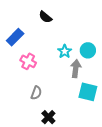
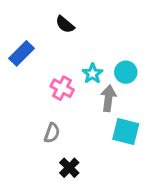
pink cross: (28, 61) -> (62, 88), moved

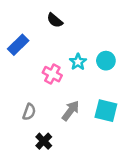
gray arrow: (108, 98) -> (71, 111), moved, turned 30
gray semicircle: (52, 133) -> (29, 112), moved
black cross: (69, 168) -> (44, 141), moved

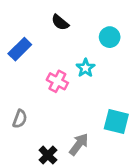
cyan circle: (106, 61) -> (110, 37), moved
gray arrow: (71, 111) -> (79, 144), moved
gray semicircle: (29, 112) -> (20, 119), moved

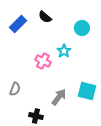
blue rectangle: (20, 49) -> (18, 24), moved
gray arrow: (79, 144) -> (59, 97), moved
black cross: (48, 155) -> (36, 116), turned -32

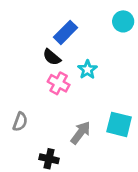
black semicircle: (45, 17) -> (52, 57), moved
blue rectangle: (18, 24) -> (65, 32), moved
cyan circle: (82, 28) -> (123, 21), moved

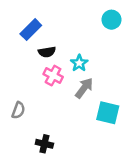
blue rectangle: (65, 32) -> (31, 30), moved
black semicircle: (52, 57) -> (47, 52), turned -49
gray arrow: (81, 133) -> (84, 88), moved

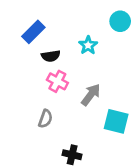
cyan star: (79, 63) -> (88, 45), moved
gray semicircle: (18, 110) -> (45, 119), moved
black cross: (44, 144) -> (72, 155), moved

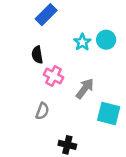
cyan circle: (120, 21) -> (106, 40), moved
blue rectangle: (33, 32) -> (46, 15), moved
black semicircle: (51, 56) -> (37, 55), moved, turned 90

